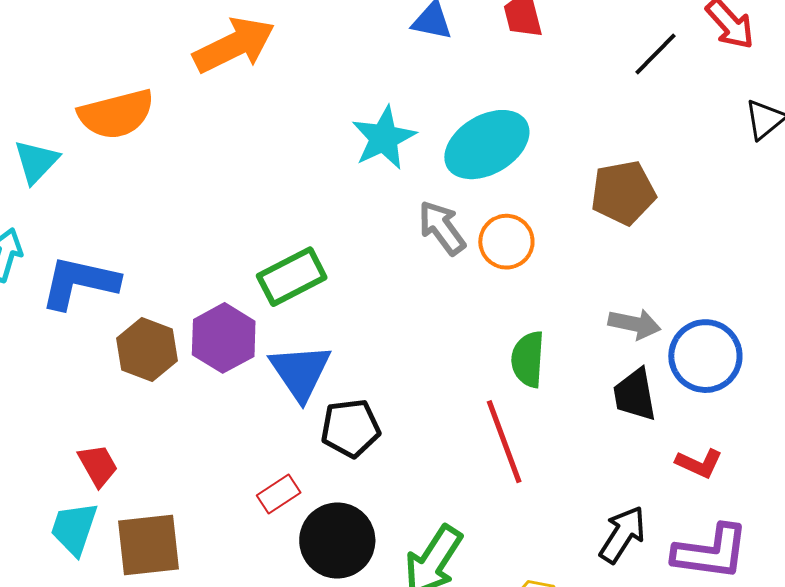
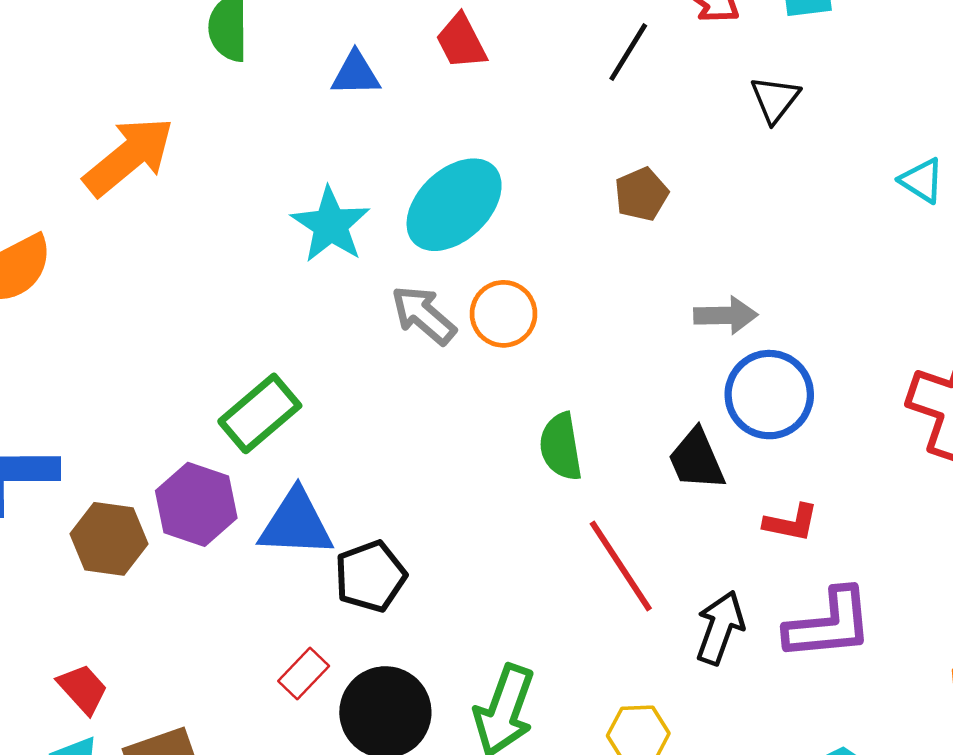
brown pentagon: (623, 193) -> (641, 194), moved, size x0.7
gray arrow: (634, 324) -> (726, 315), moved
blue triangle: (300, 372) -> (296, 524), turned -40
red line: (504, 442) -> (621, 566), moved

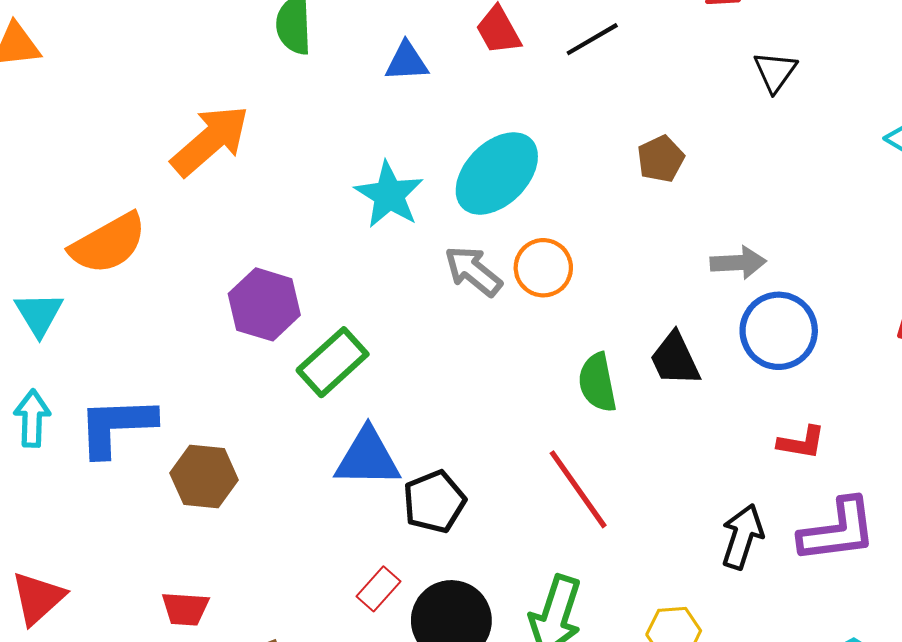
black line: (628, 52) -> (592, 39), moved, turned 30
black trapezoid: (696, 460) -> (675, 359), moved
purple hexagon: (196, 504) -> (264, 304), moved
red line: (621, 566) -> (578, 489), moved
red trapezoid: (83, 689) -> (185, 609), turned 138

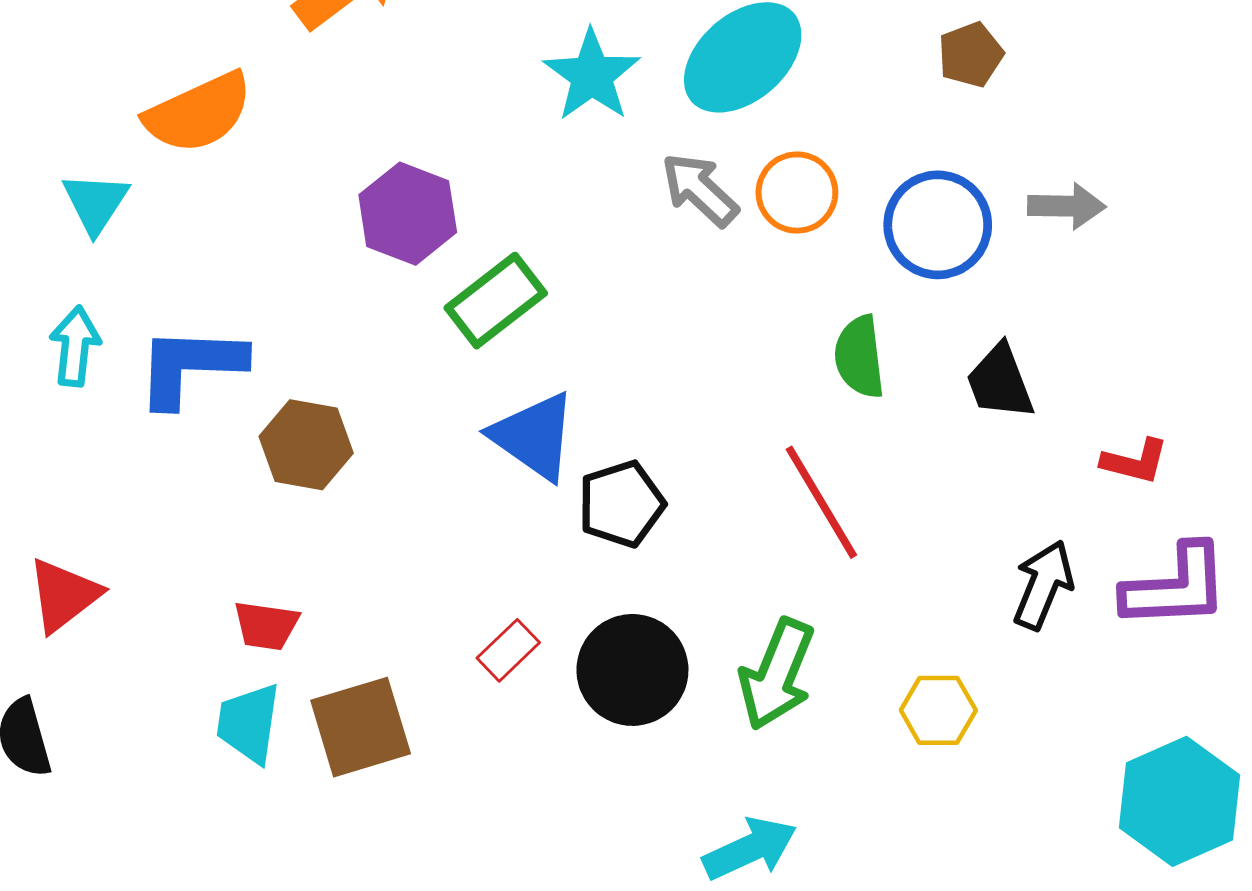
blue circle: (779, 331) -> (938, 225), moved
black trapezoid: (675, 359) -> (1000, 382), moved
blue triangle: (367, 458) -> (534, 436), turned 30
red rectangle: (379, 589) -> (508, 650), moved

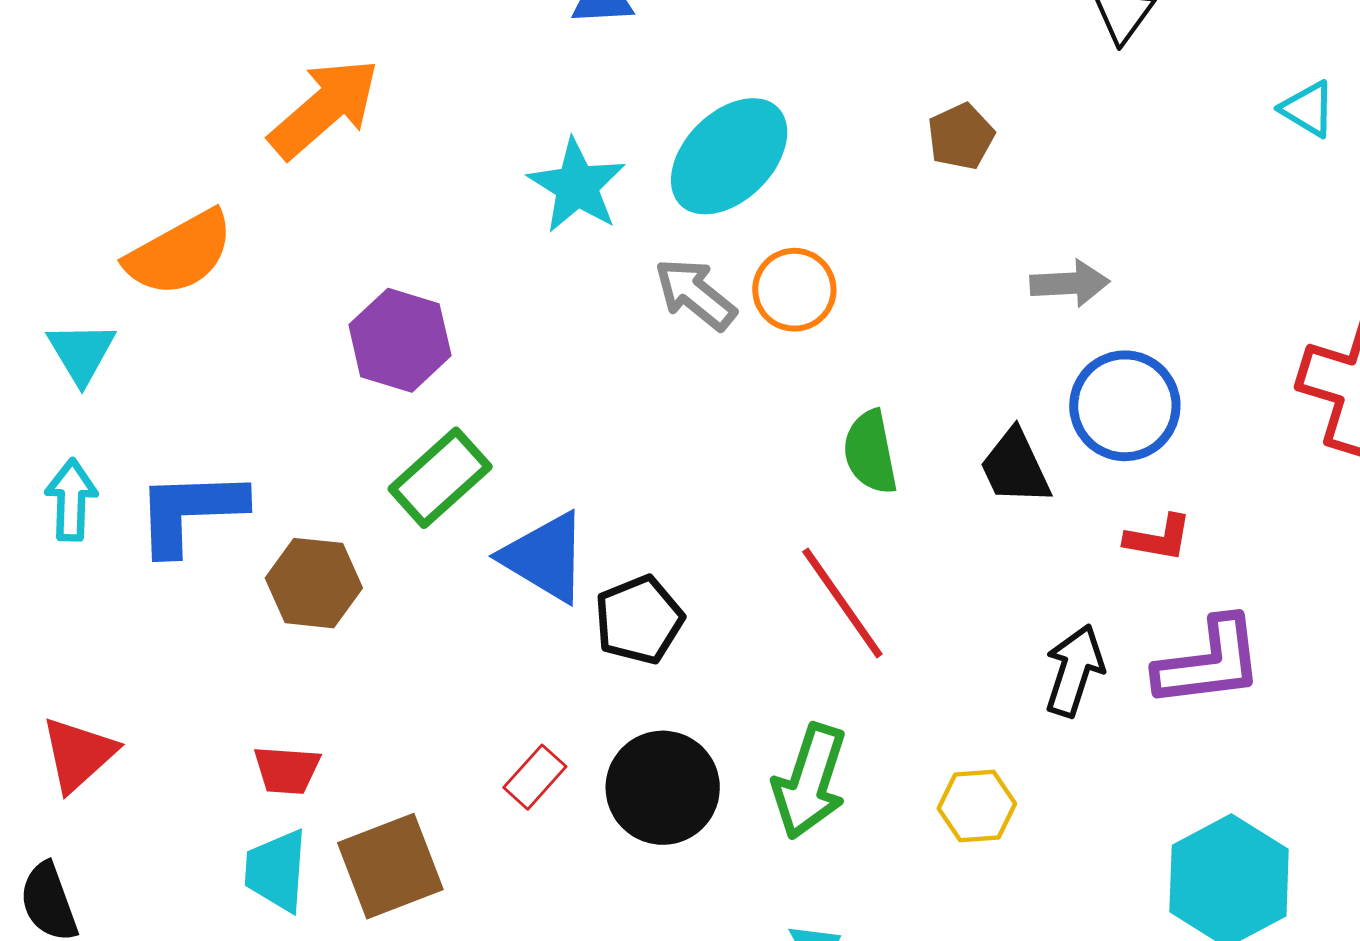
blue circle: (938, 225) -> (1125, 406), moved
green rectangle: (496, 301) -> (440, 478), moved

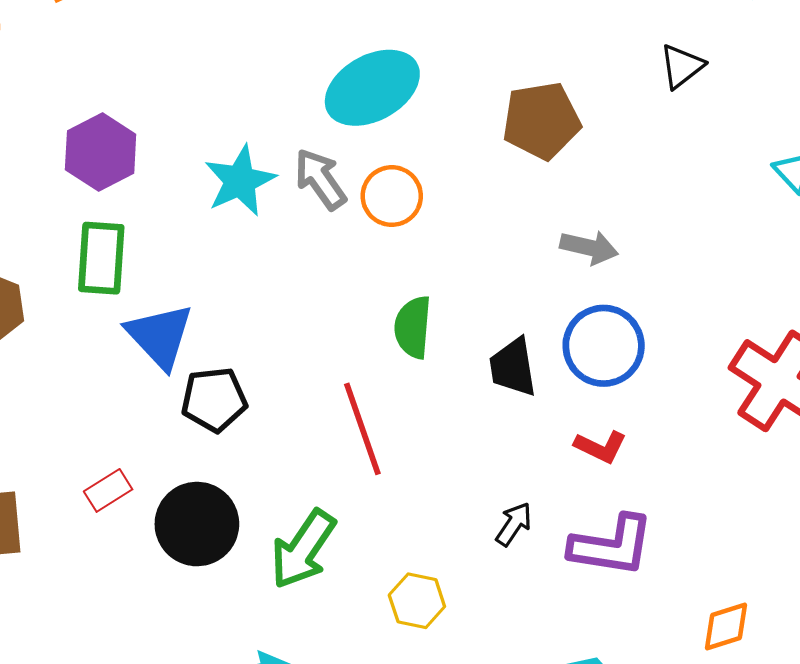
brown pentagon: (961, 136) -> (541, 121), size x1.6
cyan star: (577, 186) -> (240, 181), moved
green rectangle: (440, 478) -> (101, 258), turned -60
black arrow: (1074, 671) -> (514, 524), size x0.7

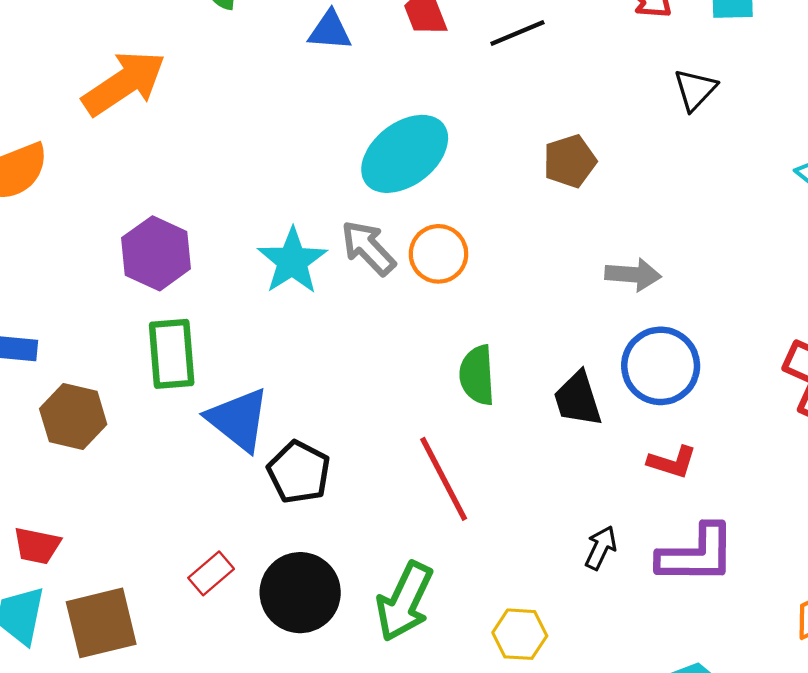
brown pentagon: (541, 121) -> (570, 161), size x0.7
black pentagon: (214, 400) -> (299, 472), turned -30

